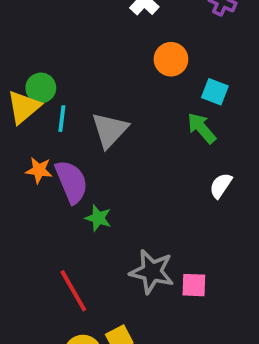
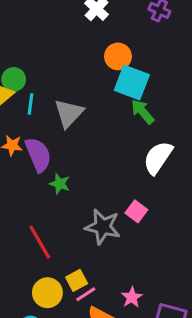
cyan square: (215, 92) -> (132, 82), moved, size x1.6
white semicircle: (221, 186) -> (158, 158), size x1.6
pink square: (194, 285) -> (136, 211), moved, turned 35

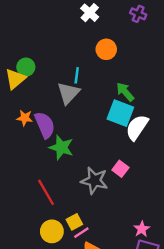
cyan square: (132, 82) -> (120, 113), moved
cyan line: (31, 104) -> (77, 75), moved
green star: (60, 184) -> (61, 147), size x1.5
pink star: (132, 297) -> (142, 229), moved

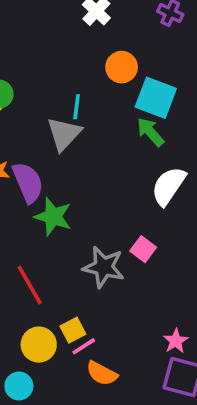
cyan square: (120, 113) -> (156, 98), moved

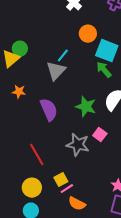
cyan line: (77, 107) -> (63, 56), turned 32
purple semicircle: (28, 182) -> (49, 110), moved
green star: (53, 217) -> (86, 107), moved
yellow circle: (39, 345) -> (32, 188), moved

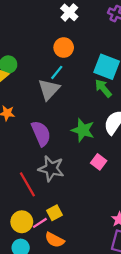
orange circle: (88, 34) -> (64, 48), moved
gray star: (78, 145) -> (51, 169), moved
pink line: (67, 189) -> (40, 223), moved
orange semicircle: (77, 204) -> (55, 240), moved

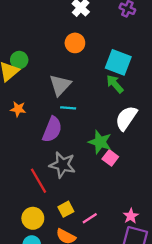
cyan line: (57, 72) -> (68, 108), moved, turned 56
green star: (83, 130) -> (100, 142), moved
purple semicircle: (41, 134) -> (52, 129), turned 45
pink line: (40, 223) -> (90, 218), moved

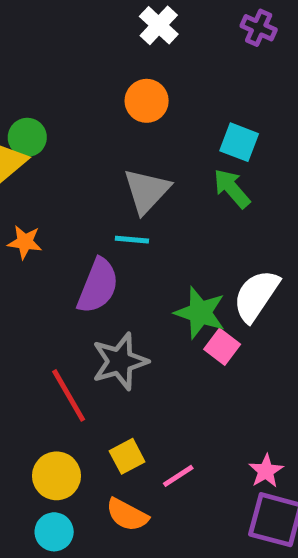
cyan square: (118, 62) -> (239, 142), size x0.7
gray triangle: (60, 85) -> (147, 191), moved
white semicircle: (126, 118) -> (256, 296), moved
gray star: (62, 165) -> (120, 361), turned -30

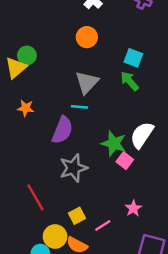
red line: (69, 395) -> (35, 197), moved
pink star: (266, 471) -> (133, 208), moved
yellow circle: (56, 476) -> (55, 236), moved

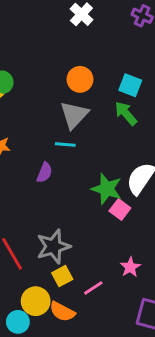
orange circle: (87, 37) -> (80, 79), moved
purple semicircle: (62, 130) -> (45, 173), size x0.6
gray star: (73, 168) -> (53, 246), moved

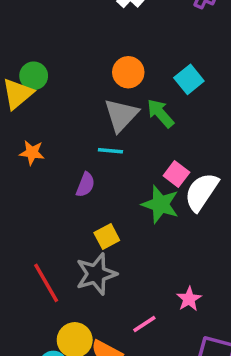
cyan square: (130, 85) -> (189, 79), turned 30
green arrow: (126, 113) -> (160, 113), moved
pink square: (120, 210) -> (176, 174), moved
yellow square: (62, 276) -> (107, 236), moved

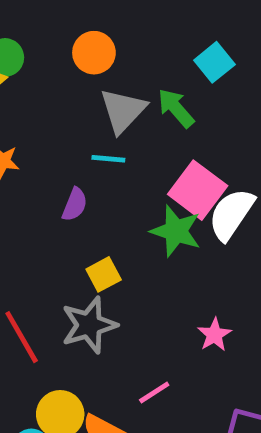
orange circle: (128, 72) -> (94, 53), moved
pink square: (176, 174) -> (198, 190), size x1.6
pink star: (189, 299) -> (214, 335), moved

